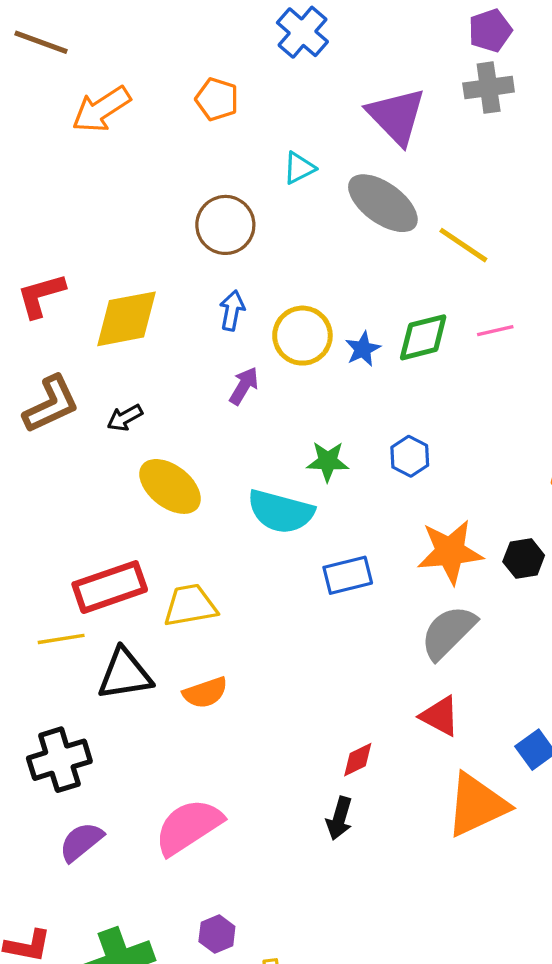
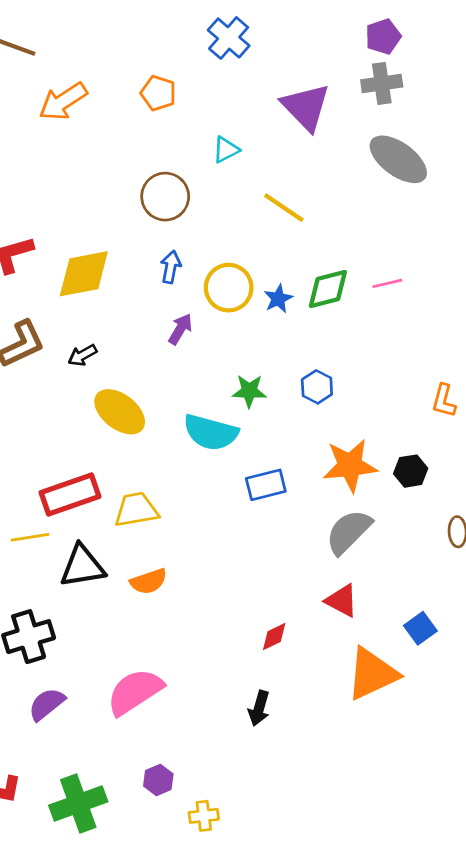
gray ellipse: (383, 203) -> (398, 159), moved
yellow line: (463, 245) -> (284, 208), moved
black arrow: (339, 818) -> (259, 708), moved

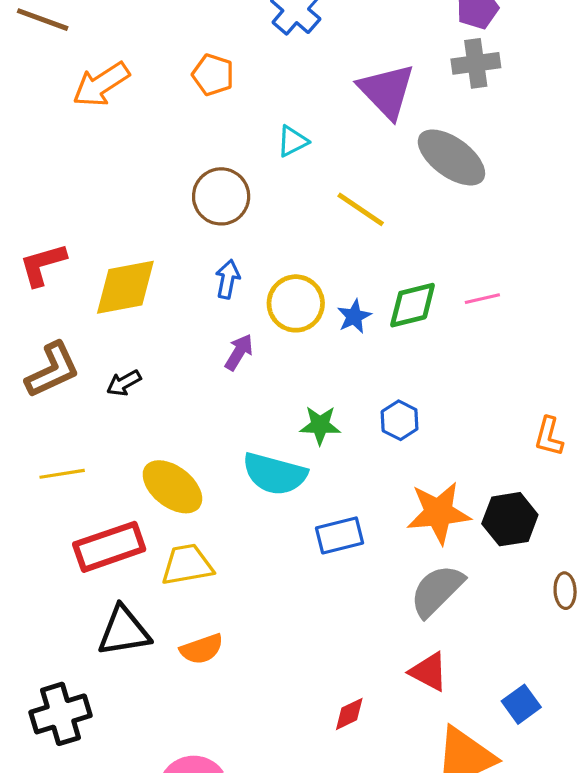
gray ellipse: (398, 159) -> (451, 157), moved
yellow ellipse: (120, 412) -> (172, 487), moved
black hexagon: (411, 471) -> (510, 519), size x1.4
yellow line: (30, 537) -> (62, 474), moved

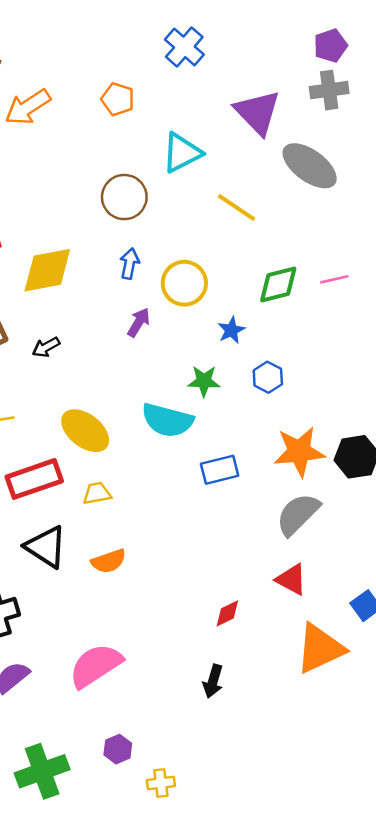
cyan triangle: (292, 141) -> (182, 153), size x1.6
blue star: (354, 316) -> (231, 330), moved
yellow trapezoid: (187, 565) -> (97, 493), size x0.7
black triangle: (124, 631) -> (46, 547), turned 42

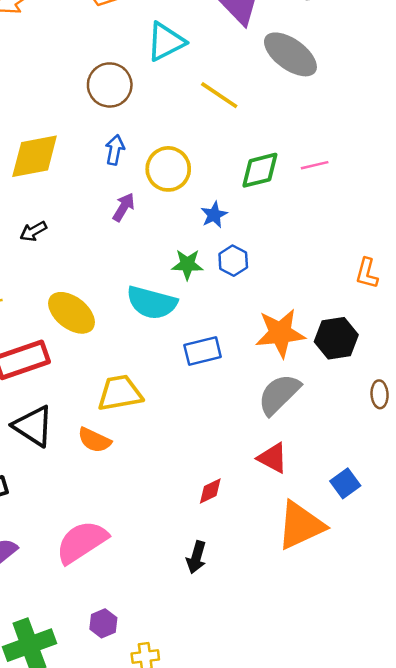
blue hexagon: (268, 377) -> (233, 261), moved
yellow trapezoid: (97, 493) -> (120, 393), moved, size x1.6
orange semicircle: (109, 561) -> (94, 440), turned 44

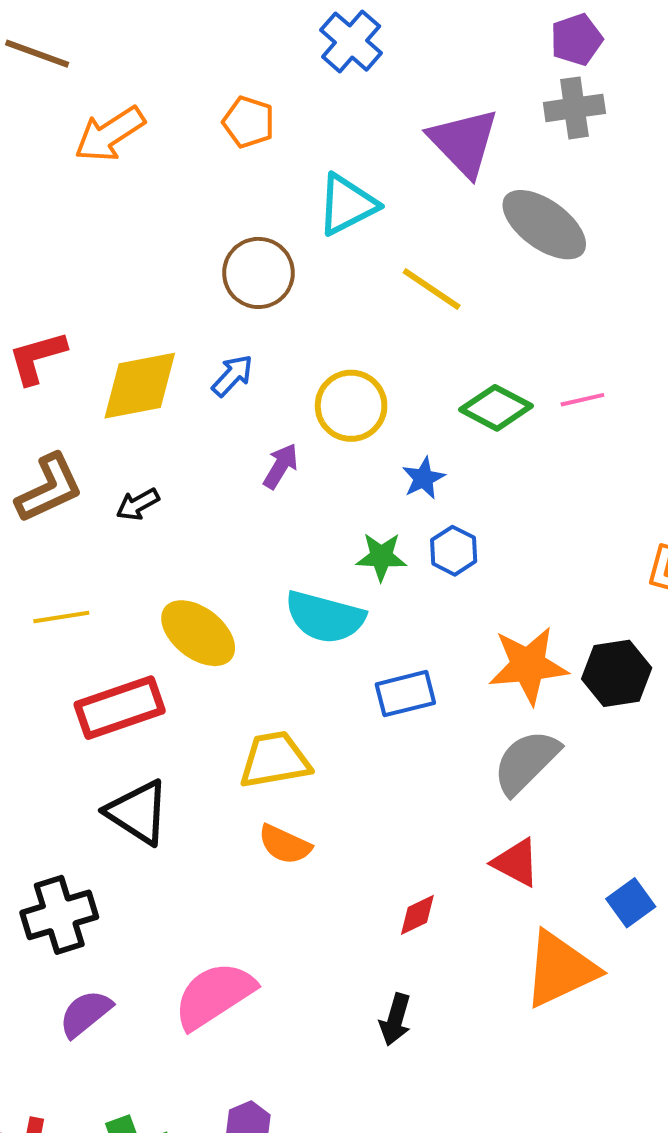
blue arrow: (115, 150) -> (232, 376), moved, turned 32
green diamond: (260, 170) -> (496, 408), turned 42
orange semicircle: (94, 440) -> (285, 844), moved

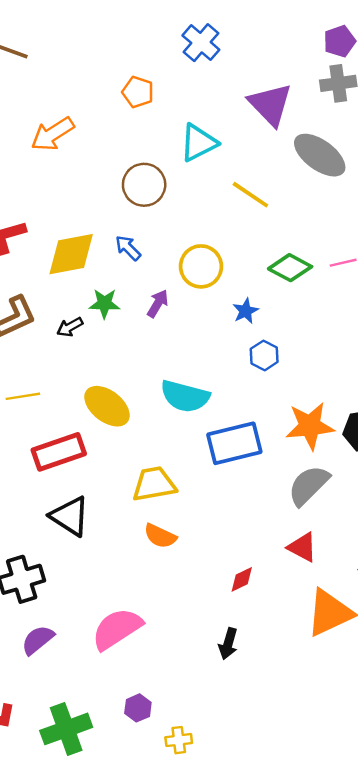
orange arrow: (110, 134) -> (53, 134), moved
blue arrow: (232, 376) -> (128, 248), turned -88
green star: (381, 557) -> (105, 304), moved
blue rectangle: (405, 694) -> (234, 443), size x1.5

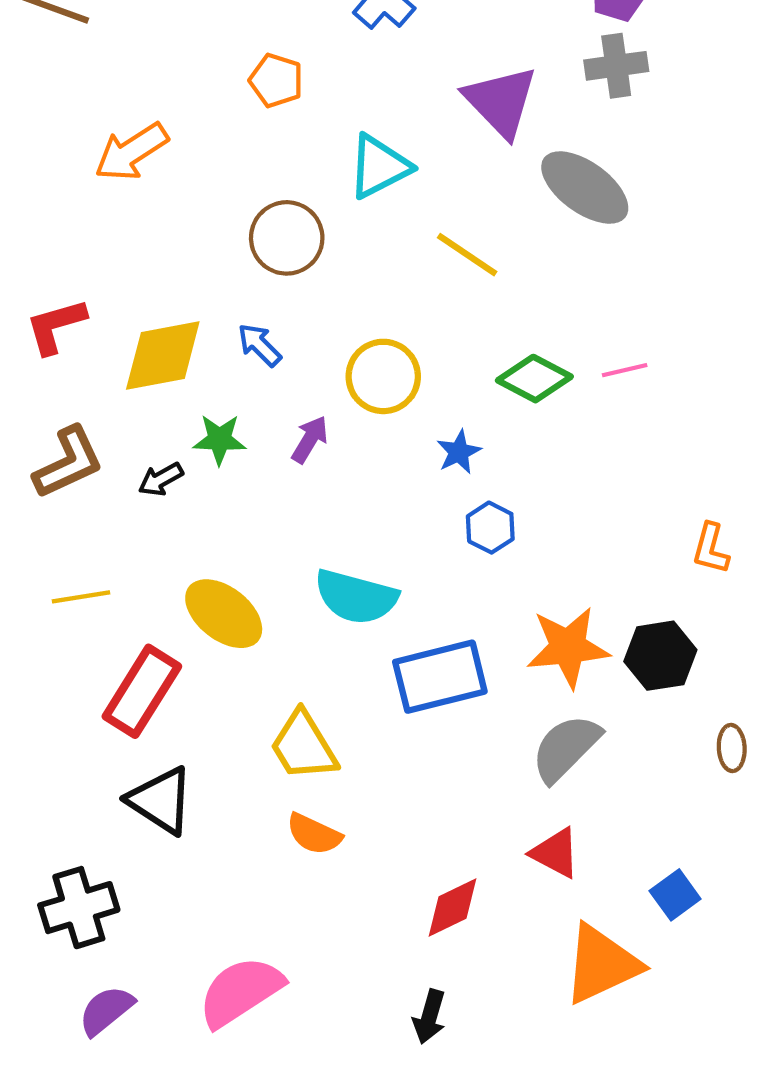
red rectangle: (59, 452) -> (142, 691), turned -39
yellow trapezoid: (154, 484) -> (303, 746), turned -111
red diamond: (242, 579) -> (453, 908), size x1.4

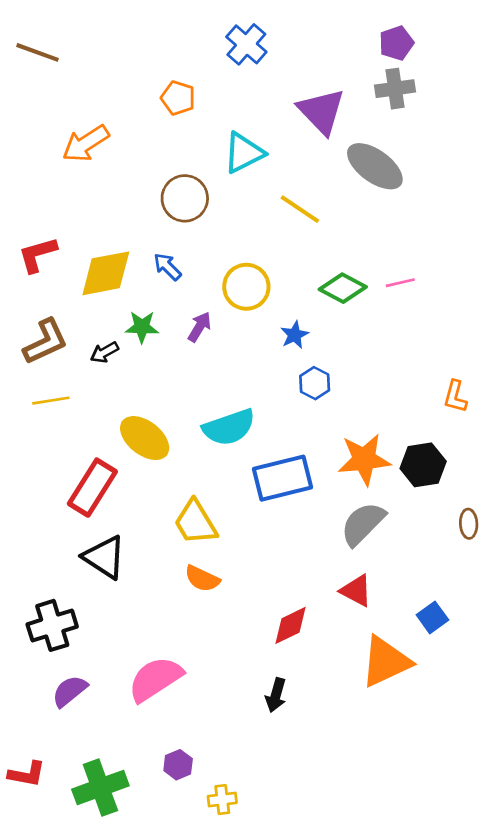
yellow line: (81, 597) -> (51, 401), moved
cyan semicircle: (356, 597) -> (229, 427), turned -34

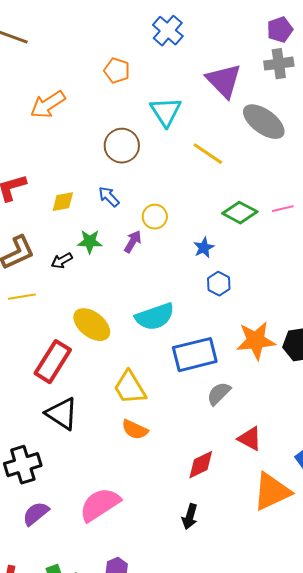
cyan triangle: (244, 153) -> (166, 112), turned -36
yellow diamond: (106, 273) -> (63, 202), size x0.6
yellow circle: (246, 287) -> (155, 217), moved, size x0.7
gray semicircle: (363, 524) -> (219, 394), moved, size x0.7

